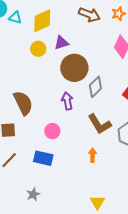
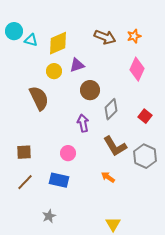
brown circle: (74, 68) -> (90, 90), size x0.7
brown semicircle: (23, 103) -> (39, 98), moved
orange arrow: (92, 155) -> (108, 177), turned -56

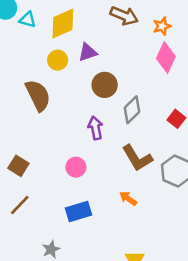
orange star: (134, 36) -> (162, 26), moved
brown square: (24, 152) -> (18, 166), turned 35
blue rectangle: (59, 180) -> (78, 212), moved, turned -30

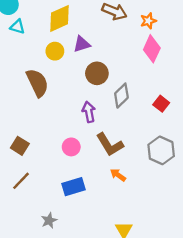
cyan triangle: (28, 20) -> (17, 27), moved
brown L-shape: (137, 158) -> (110, 145), moved

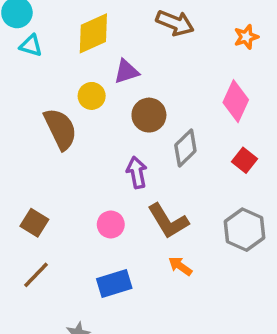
orange star: (148, 21) -> (246, 37), moved
pink diamond: (152, 49) -> (236, 101), moved
yellow circle: (55, 51) -> (92, 96), moved

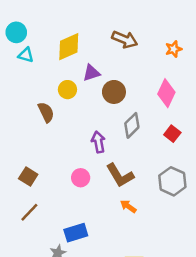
brown circle: (149, 115) -> (114, 92), moved
brown semicircle: (60, 129) -> (46, 112), size x0.7
blue rectangle: (114, 284) -> (76, 233), moved

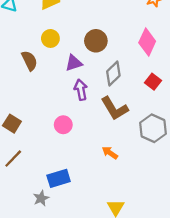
purple triangle: (91, 73) -> (74, 63), moved
brown L-shape: (120, 175) -> (115, 108), moved

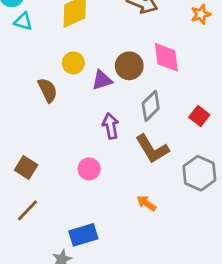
pink diamond: (147, 42) -> (166, 57), moved, turned -32
purple triangle: (74, 63) -> (102, 80), moved

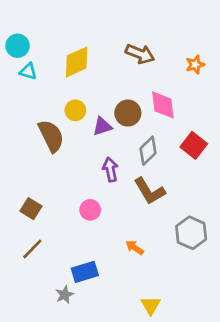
brown semicircle: (48, 90) -> (51, 136), size x1.4
red square: (199, 116) -> (194, 145), moved, size x1.4
gray hexagon: (199, 173) -> (191, 233), moved
orange arrow: (146, 203) -> (135, 248), moved

